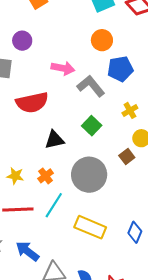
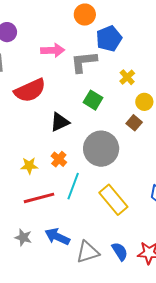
gray L-shape: (91, 86) -> (84, 62), turned -44
yellow rectangle: (90, 227) -> (113, 200), turned 40

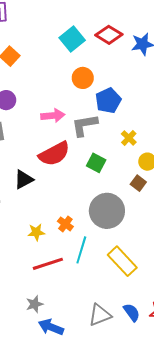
red semicircle: (30, 90) -> (54, 154), moved
black triangle: (60, 122) -> (24, 179), moved
gray star: (23, 237) -> (35, 304), turned -30
blue arrow: (57, 237) -> (51, 327), moved

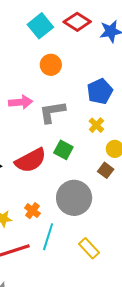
blue pentagon: (108, 101) -> (100, 91), moved
red semicircle: (54, 154) -> (31, 160), moved
yellow rectangle: (122, 261) -> (89, 248), size x0.7

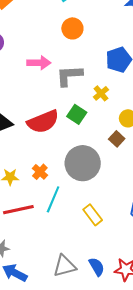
yellow cross: (96, 125) -> (101, 93), moved

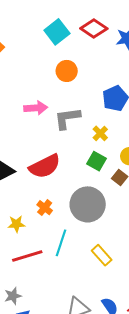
green square: (77, 114) -> (96, 161), moved
orange cross: (40, 172) -> (45, 208), moved

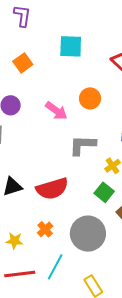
cyan square: (57, 32) -> (71, 46), moved, turned 30
pink arrow: (36, 108) -> (56, 111), moved, turned 30

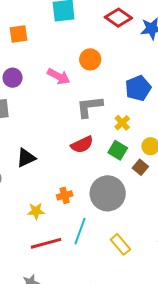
orange square: (23, 63) -> (19, 34), turned 36
red semicircle: (52, 189) -> (82, 145), moved, size x0.7
orange cross: (45, 229) -> (65, 195), turned 35

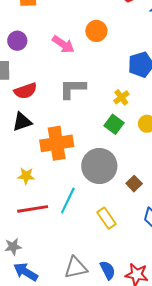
gray L-shape: (90, 107) -> (73, 89), moved
red semicircle: (82, 145) -> (25, 91), moved
brown square: (140, 167) -> (134, 184), moved
orange cross: (65, 195) -> (57, 143), moved, size x2.0

